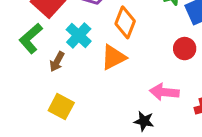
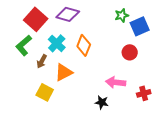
orange diamond: (125, 22) -> (84, 45), moved
orange triangle: (113, 57) -> (64, 72), moved

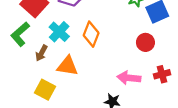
orange triangle: (64, 72) -> (67, 66), turned 36
red cross: (144, 93) -> (162, 74), moved

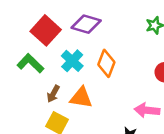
green L-shape: (20, 34) -> (30, 63), turned 85
brown arrow: (41, 53) -> (53, 94), moved

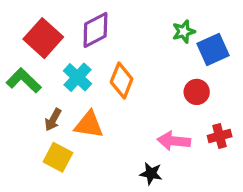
purple diamond: (86, 24) -> (95, 30), turned -44

